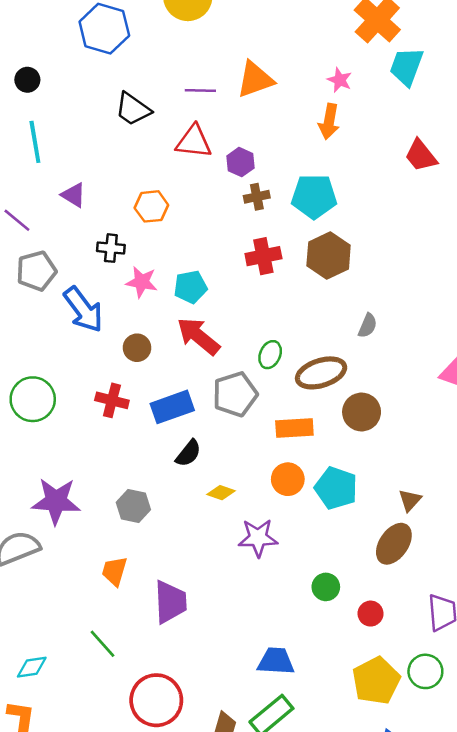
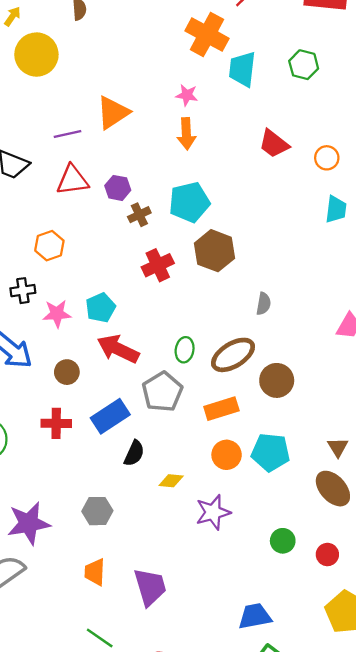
brown ellipse: (394, 544) -> (333, 489), turned -63

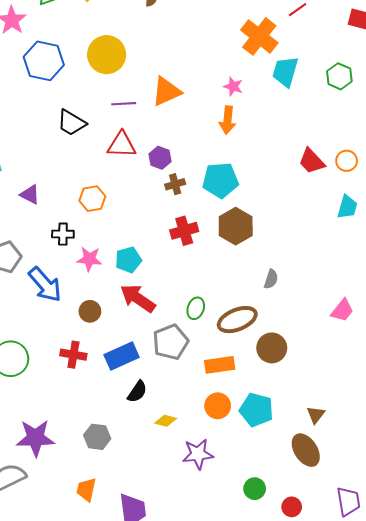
yellow circle: (36, 55) -> (107, 55), moved
red trapezoid: (274, 144) -> (312, 161), moved

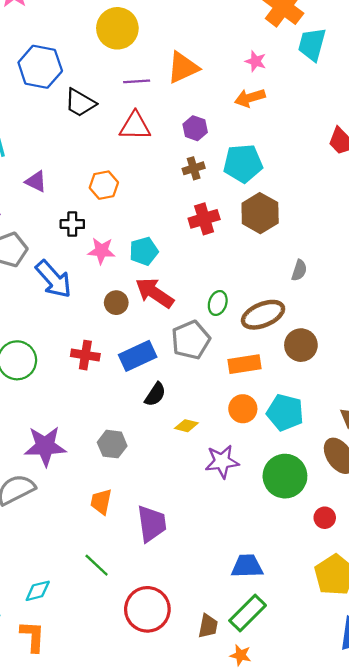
blue hexagon: (44, 61) -> (40, 67), moved
orange arrow: (228, 120) -> (250, 98), turned 68
purple hexagon: (160, 158) -> (195, 128), moved
brown circle: (90, 311) -> (116, 303), moved
green circle: (255, 489) -> (285, 476), moved, size x1.8

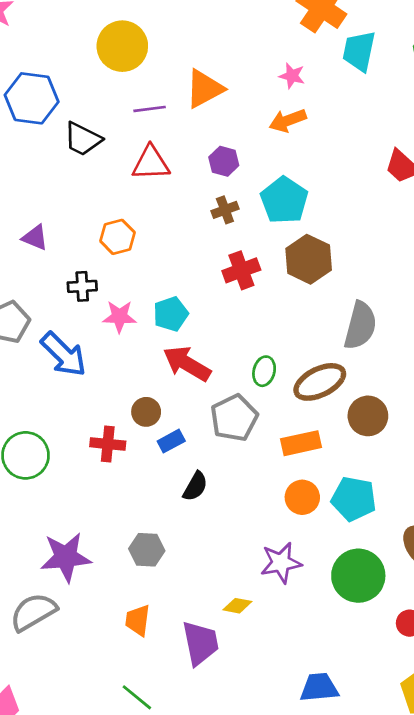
cyan pentagon: (243, 163) -> (284, 200), turned -30
gray semicircle: (299, 270) -> (360, 326), size x1.8
brown circle: (116, 303) -> (146, 412), moved
blue rectangle: (138, 356) -> (171, 441), size x0.6
yellow diamond: (186, 426) -> (237, 606), moved

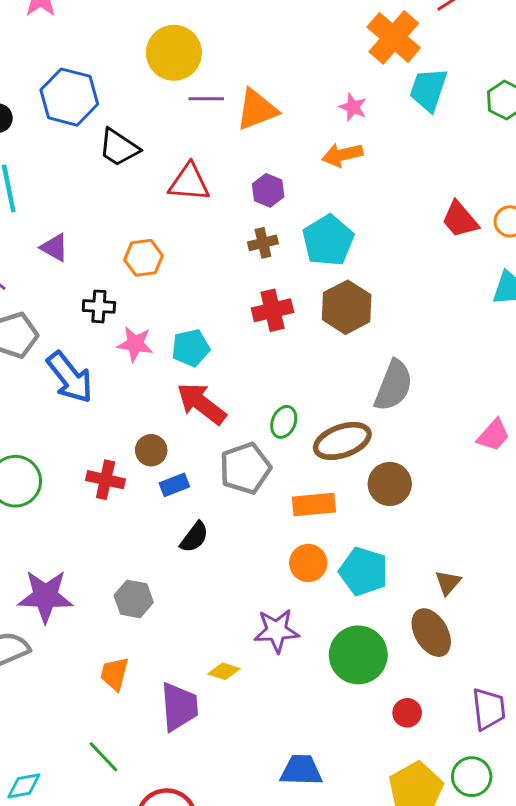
purple line: (150, 109) -> (206, 99), moved

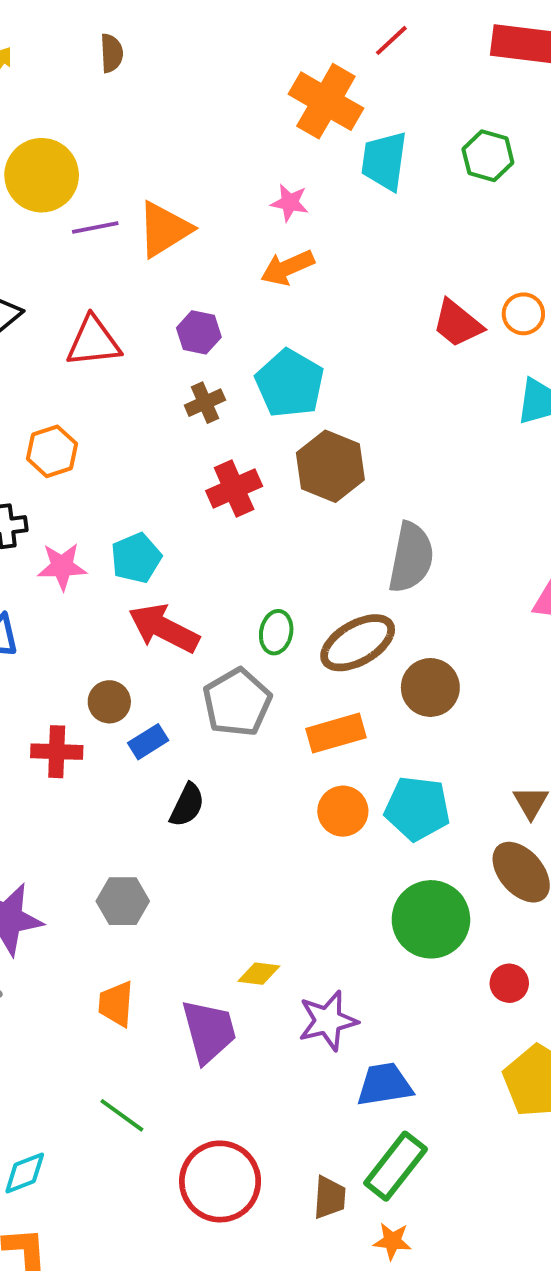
purple star: (277, 631) -> (328, 1021), moved

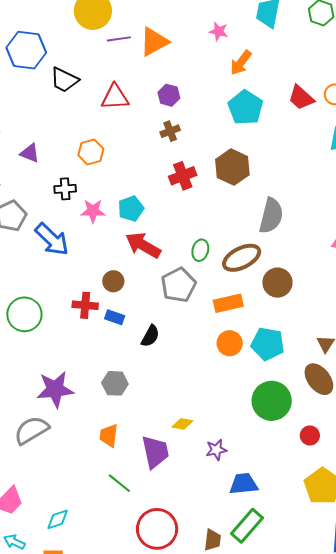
orange arrow: (287, 268) -> (241, 63), moved, turned -32
cyan pentagon: (290, 383) -> (245, 108), moved
blue rectangle: (148, 742) -> (115, 317), moved, turned 48
purple star: (328, 1021) -> (216, 450), size x0.7
green line: (122, 1115) -> (119, 483), moved

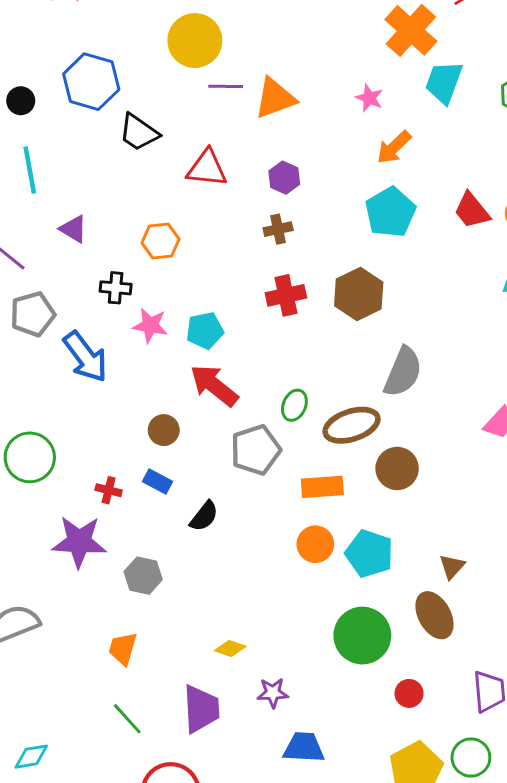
red cross: (85, 305) -> (109, 490), moved, size x0.7
purple star: (55, 389) -> (79, 542), moved
purple trapezoid: (155, 452) -> (201, 709), moved

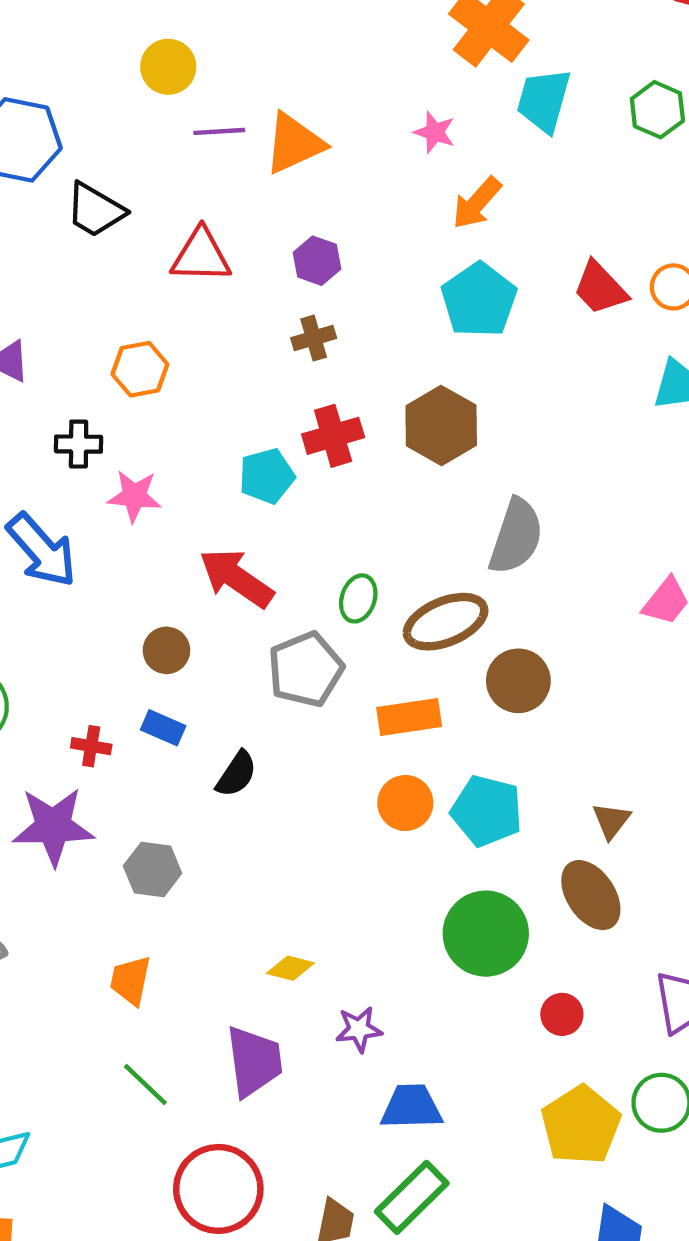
yellow circle: (195, 41) -> (168, 67), size x0.7
cyan pentagon: (205, 331) -> (267, 476), moved

